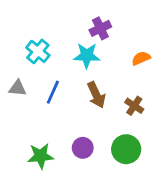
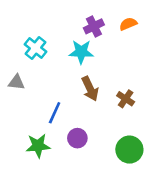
orange semicircle: (141, 58) -> (128, 24), moved
blue line: (53, 92) -> (55, 113), moved
green circle: (126, 149) -> (129, 150), moved

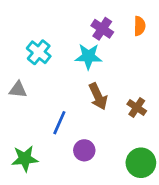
orange semicircle: (128, 24) -> (140, 26), turned 114
purple cross: (94, 26) -> (102, 29), turned -30
green star: (38, 146) -> (25, 159), moved

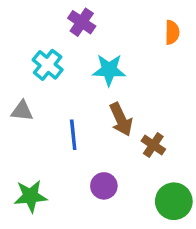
purple cross: (102, 29) -> (82, 22), moved
brown cross: (137, 108) -> (153, 145), moved
blue line: (59, 123) -> (73, 135), moved, turned -30

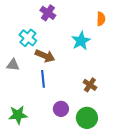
cyan star: (109, 70) -> (81, 41), moved, turned -30
brown arrow: (121, 119) -> (45, 56), moved, turned -42
green circle: (174, 201) -> (87, 118), moved

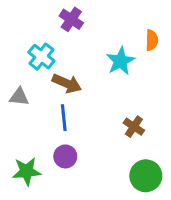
orange semicircle: (101, 19) -> (152, 40), moved
purple circle: (61, 109) -> (65, 156), moved
green circle: (87, 118) -> (146, 176), moved

